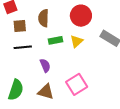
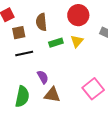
purple semicircle: (45, 65) -> (43, 77), moved
pink square: (77, 84) -> (93, 89), moved

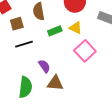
yellow triangle: (77, 41) -> (76, 28), turned -40
pink square: (93, 89) -> (85, 51), moved

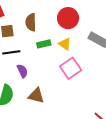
purple semicircle: (44, 66) -> (22, 71), moved

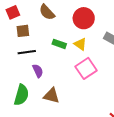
brown semicircle: (31, 22) -> (47, 12), moved, turned -42
green rectangle: (44, 44) -> (59, 44), turned 32

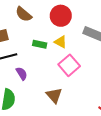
brown triangle: (51, 96) -> (54, 95), moved, turned 42

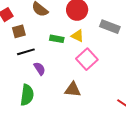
brown triangle: (54, 95) -> (73, 90), turned -42

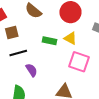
pink square: (87, 59) -> (79, 62), turned -30

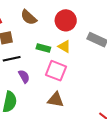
pink square: (79, 62) -> (56, 71), moved

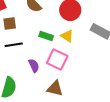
purple semicircle: (24, 76) -> (34, 66), moved

